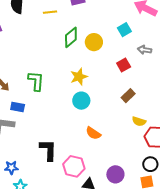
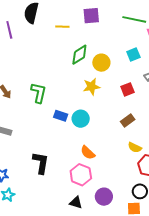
yellow star: (79, 77) -> (92, 87), moved
blue rectangle: (18, 107) -> (61, 116), moved
pink hexagon: (74, 166) -> (81, 175), moved

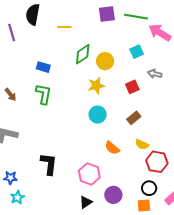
purple square: (91, 16) -> (107, 14), moved
blue rectangle: (61, 116) -> (43, 67), moved
cyan circle: (81, 119) -> (98, 115), moved
orange semicircle: (88, 153) -> (112, 148), moved
black triangle: (76, 203) -> (86, 202), turned -48

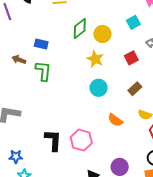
yellow star: (96, 86) -> (95, 59), turned -30
brown arrow: (11, 95) -> (19, 60), moved, turned 152
pink hexagon: (89, 174) -> (81, 140), moved

